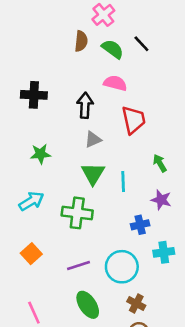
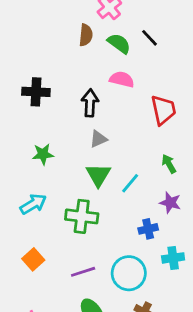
red trapezoid: (134, 120) -> (163, 110), moved
cyan line: (123, 181) -> (130, 183), turned 42

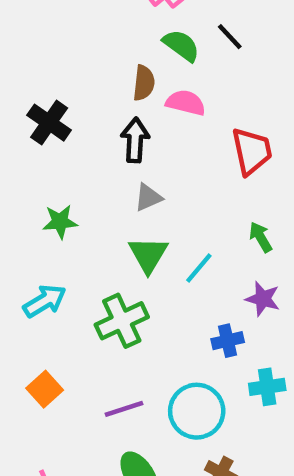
brown semicircle: (86, 35) -> (144, 83), moved
black cross: (36, 92) -> (49, 123), turned 32
green cross: (82, 216) -> (122, 321), turned -32

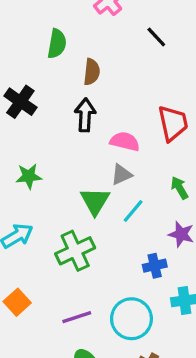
green semicircle: (181, 45) -> (57, 44), moved, turned 64
pink semicircle: (186, 103) -> (125, 141), moved
gray triangle: (148, 197) -> (122, 175), moved

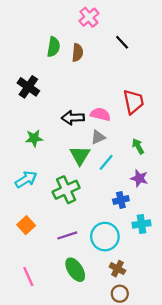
brown semicircle: (92, 72) -> (77, 53), moved
black arrow: (85, 115) -> (73, 118), moved, turned -95

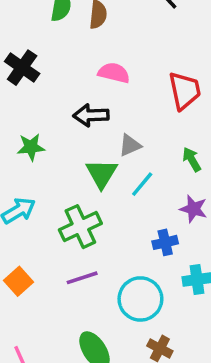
pink semicircle: (100, 114) -> (114, 73), moved
purple line: (67, 235) -> (82, 278), moved

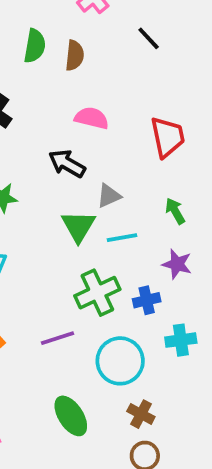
black arrow: (91, 115) -> (67, 164), turned 32
cyan line: (142, 184) -> (122, 238), turned 40
green cross: (80, 227) -> (97, 293), moved

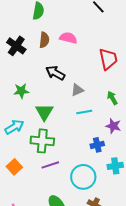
brown semicircle: (75, 55) -> (44, 40), moved
pink semicircle: (92, 118) -> (68, 38), moved
green triangle: (78, 226) -> (44, 112), moved
green cross: (97, 293) -> (42, 141), moved, turned 30

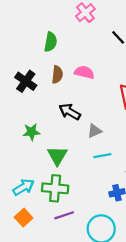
cyan arrow: (14, 127) -> (24, 187), moved

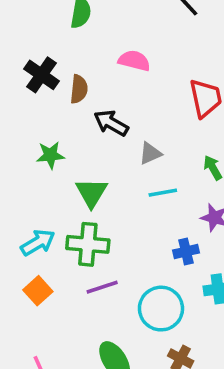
brown semicircle: (57, 75) -> (79, 89), moved

